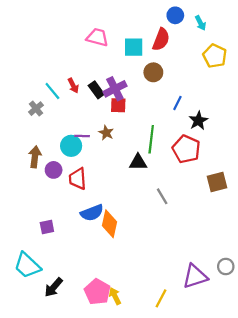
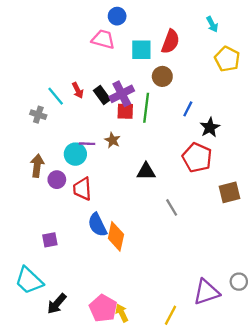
blue circle: (175, 15) -> (117, 16), moved
gray cross: (36, 109) -> (38, 115), turned -32
green line: (151, 139) -> (146, 108), moved
blue semicircle: (92, 213) -> (97, 225), turned 85

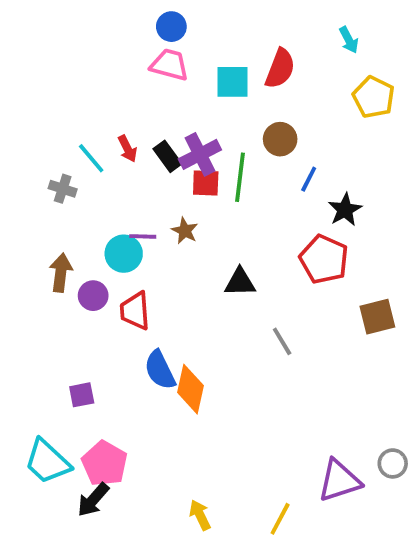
blue circle: (117, 16) -> (171, 27), moved
brown circle: (162, 76) -> (280, 139), moved
pink pentagon: (103, 308) -> (105, 463), moved

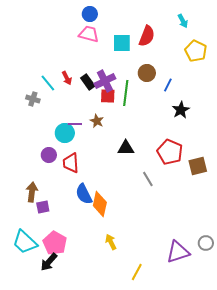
blue line: (309, 179) -> (168, 85), moved
red pentagon: (324, 259) -> (170, 152), moved
brown arrow: (61, 273) -> (32, 192), moved
yellow arrow: (200, 515) -> (111, 242), moved
yellow line: (280, 519) -> (137, 272), moved

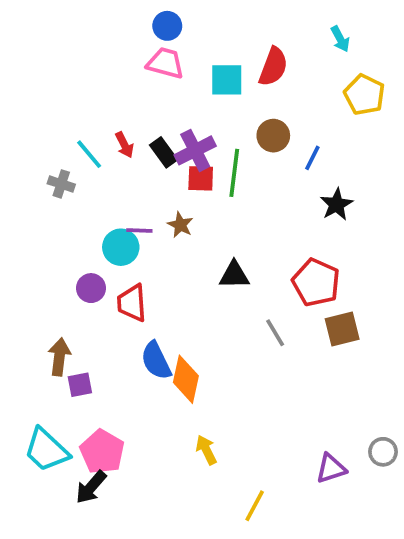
brown square: (198, 166) -> (342, 329), moved
purple triangle: (178, 252) -> (331, 469), size x0.7

